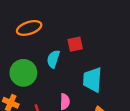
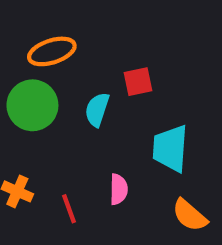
green circle: (23, 73) -> (32, 105), moved

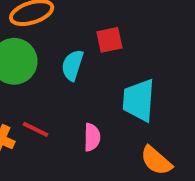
red line: (69, 209) -> (35, 129), moved, turned -44

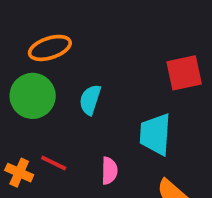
red square: (109, 40) -> (184, 73), moved, size x1.4

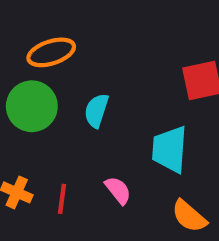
red line: (54, 163) -> (62, 199), moved, turned 72
pink semicircle: (109, 171) -> (118, 190), turned -40

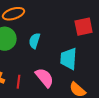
pink semicircle: (118, 190) -> (45, 78), size x1.5

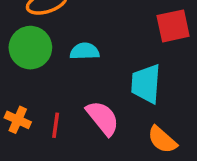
cyan semicircle: (35, 41) -> (85, 51), turned 70

